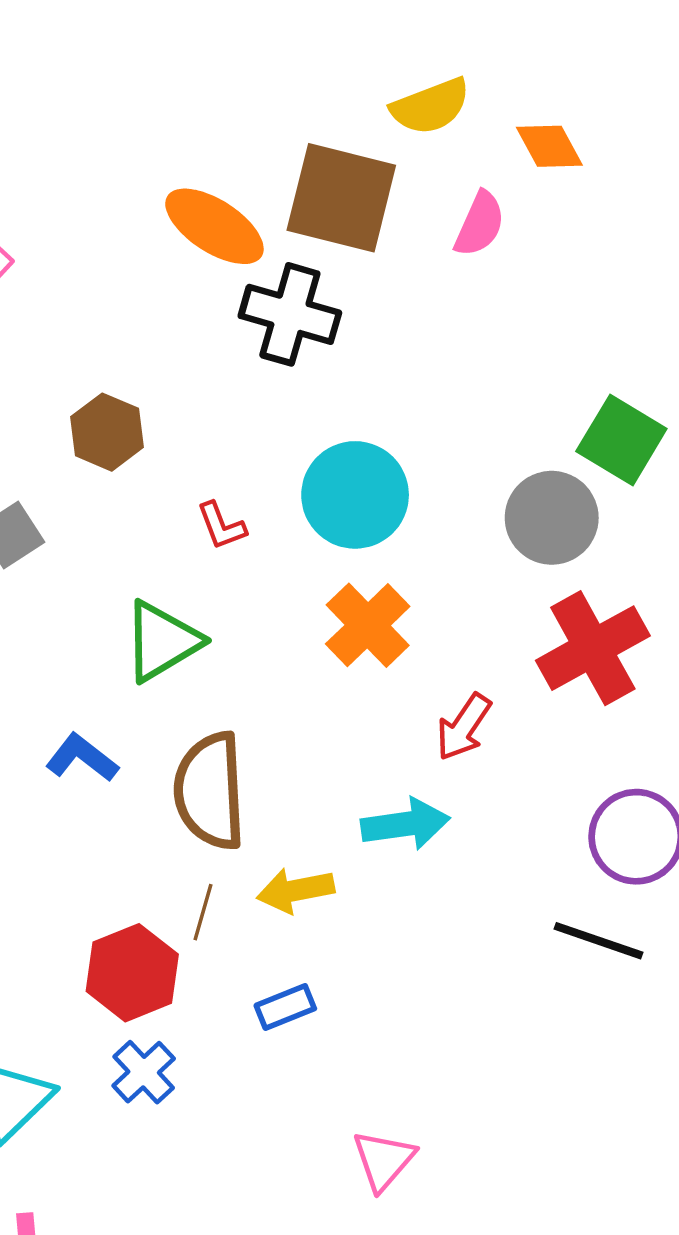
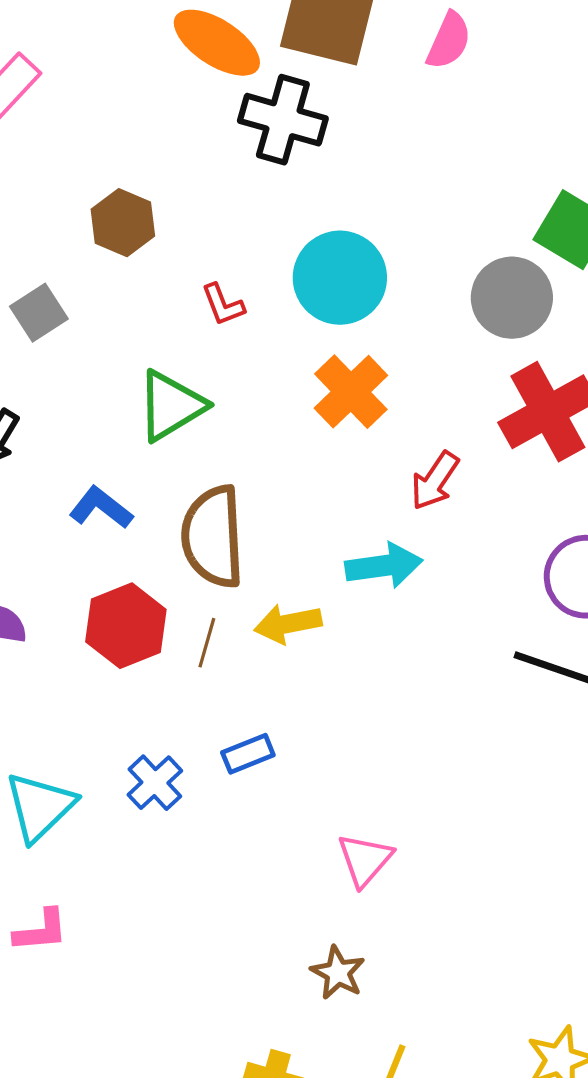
red hexagon: (132, 973) -> (126, 626), moved
blue rectangle: (285, 1007) -> (248, 754), moved

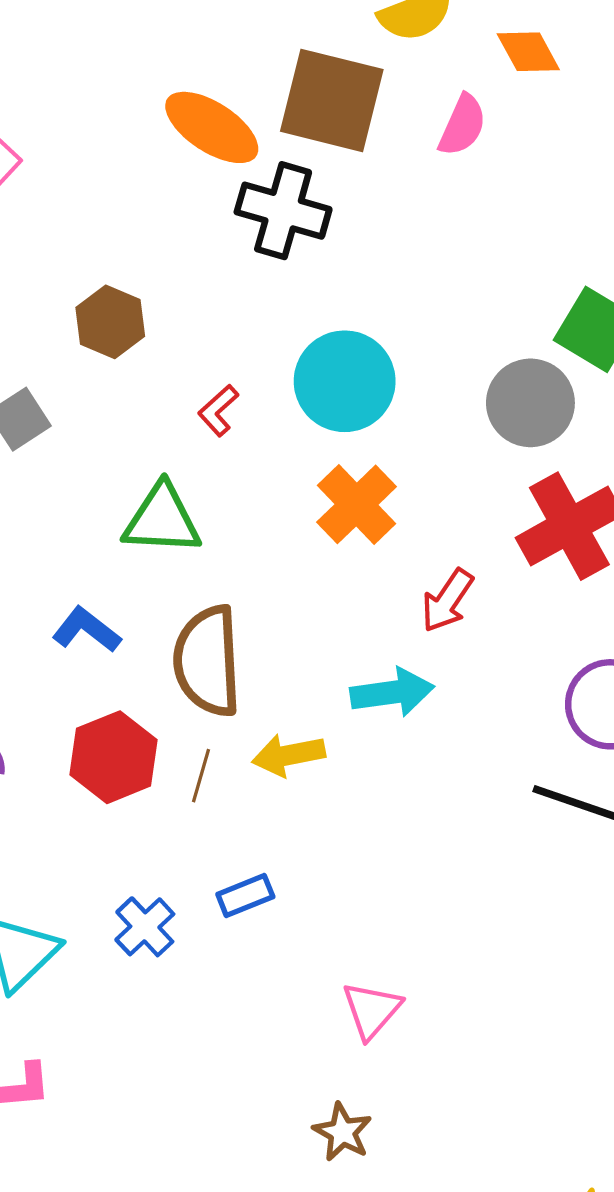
red L-shape: (223, 305) -> (218, 410), turned 69
green triangle: (171, 406) -> (162, 520), turned 34

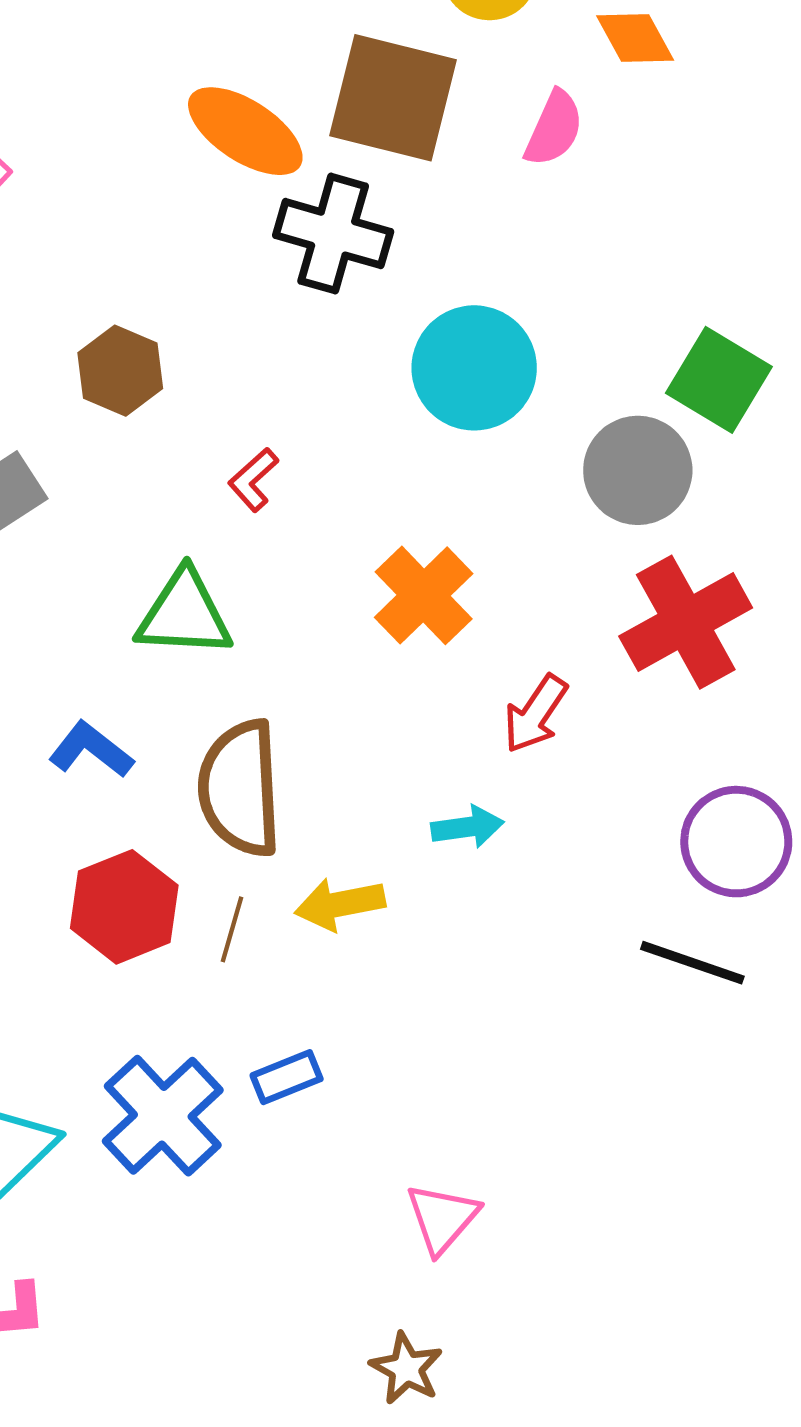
cyan circle: (345, 381) -> (474, 368), moved
cyan arrow: (392, 692) -> (468, 827), size x0.7
blue cross: (145, 927) -> (163, 1116), size x1.6

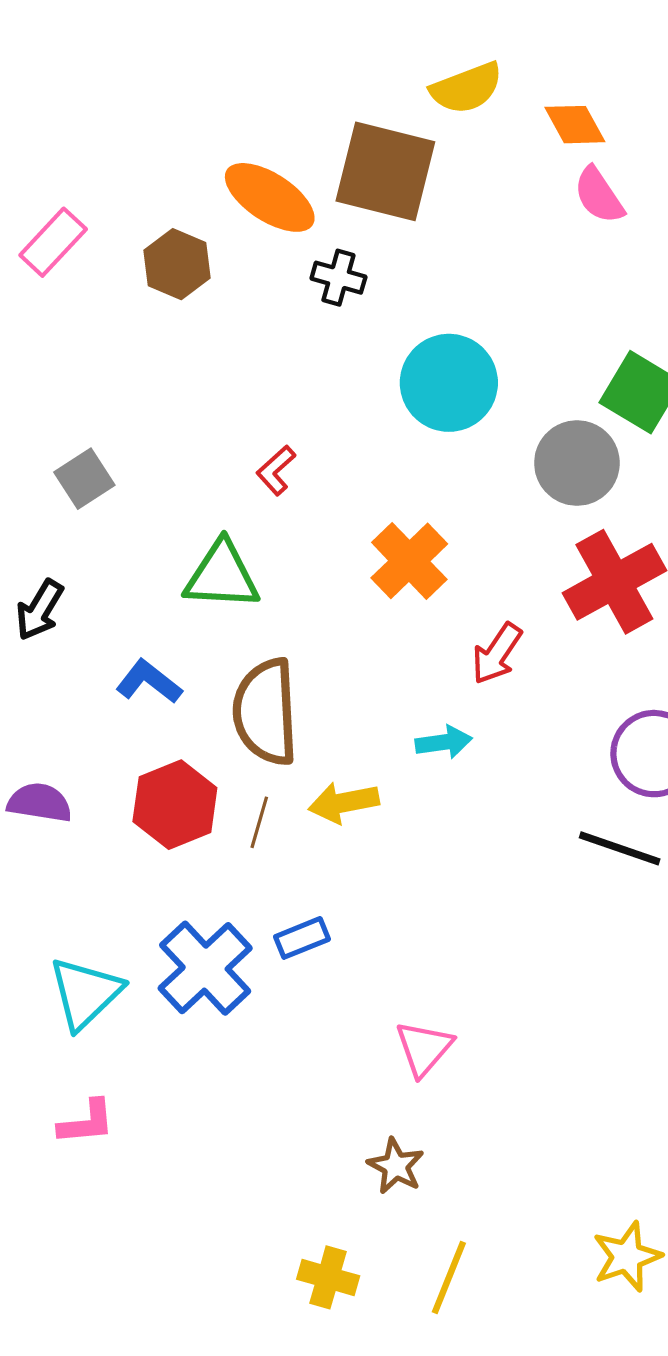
pink semicircle: (554, 128) -> (599, 195), moved, turned 122
black cross: (333, 234) -> (338, 278), size x0.6
brown hexagon: (120, 371) -> (177, 264), moved

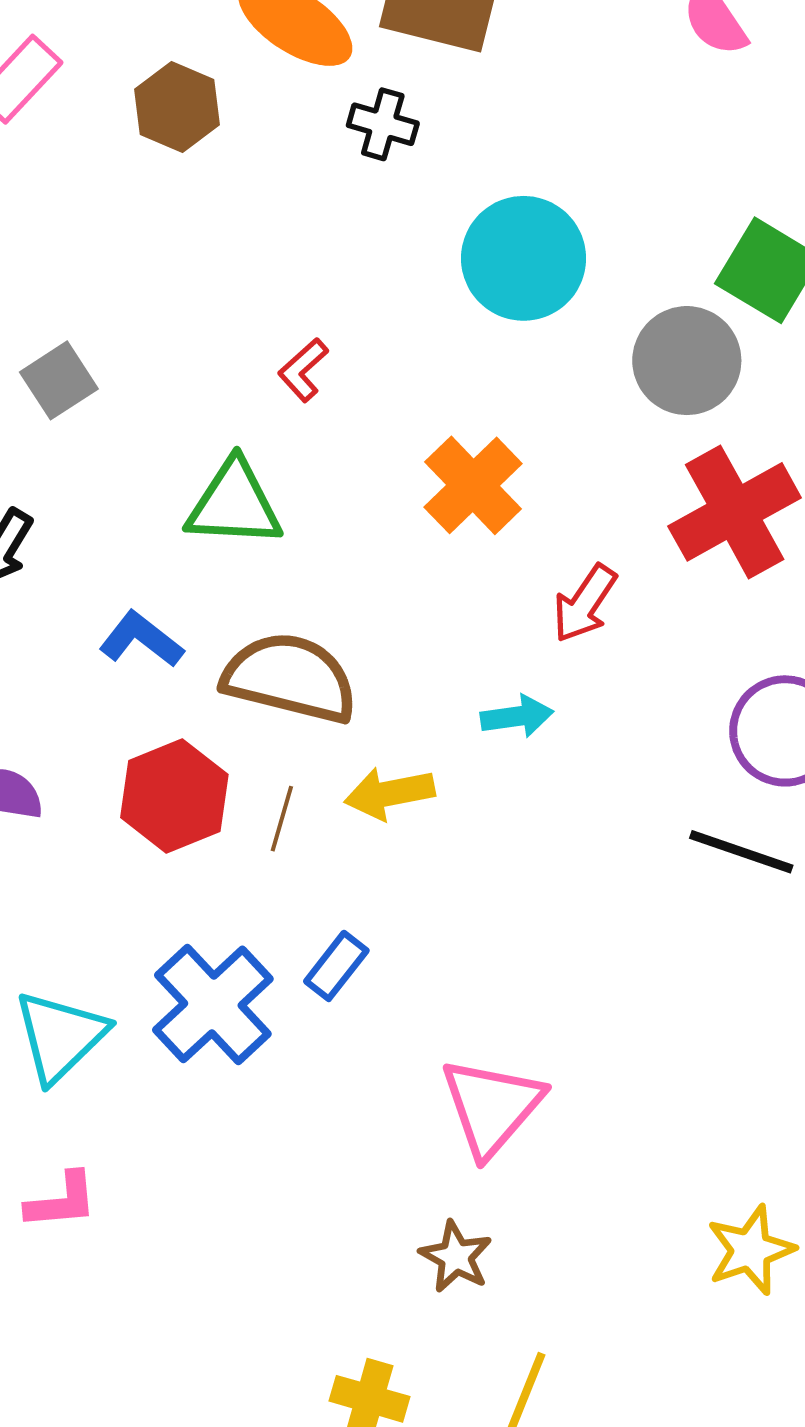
brown semicircle: (266, 712) -> (290, 678), turned 107
blue rectangle: (302, 938) -> (336, 966), turned -30
pink triangle: (424, 1048) -> (492, 1107), size x1.4
yellow star: (627, 1257) -> (751, 1250), moved

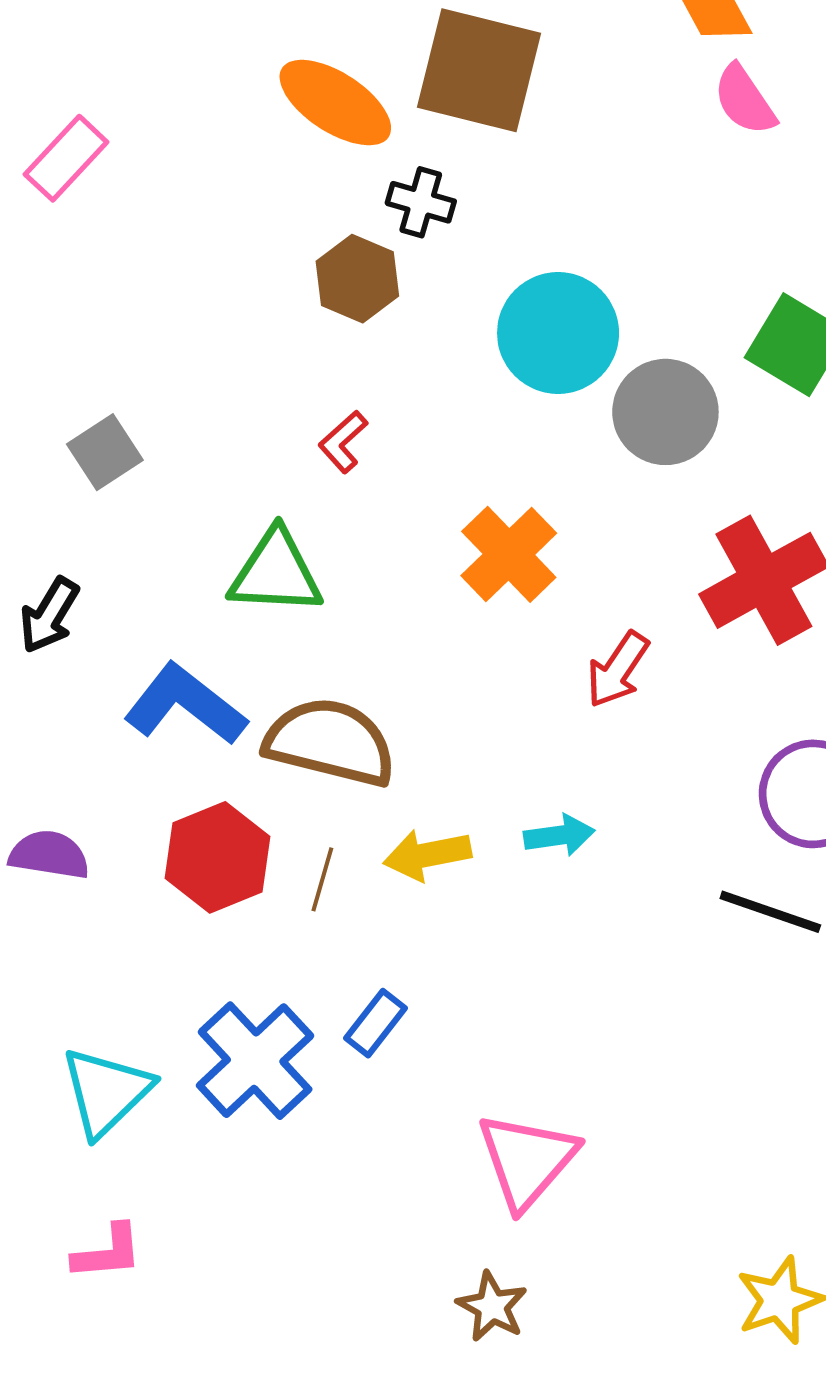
brown hexagon: (177, 107) -> (357, 279), moved
gray circle: (687, 361) -> (665, 412), moved
blue L-shape: (141, 639) -> (185, 705), size x1.5
cyan arrow: (517, 716) -> (559, 835), moved

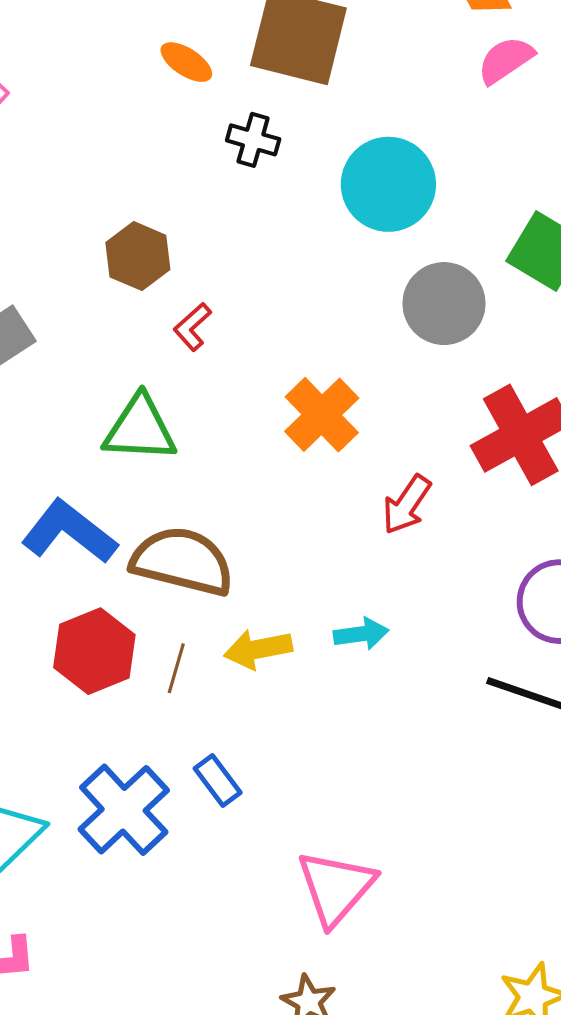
pink semicircle: (744, 100) -> (506, 60), turned 90
orange ellipse: (335, 103) -> (186, 62), size x0.6
brown hexagon: (357, 279) -> (138, 256), moved
cyan circle: (558, 333) -> (388, 184), moved
blue rectangle: (375, 1023) -> (218, 780), turned -75

